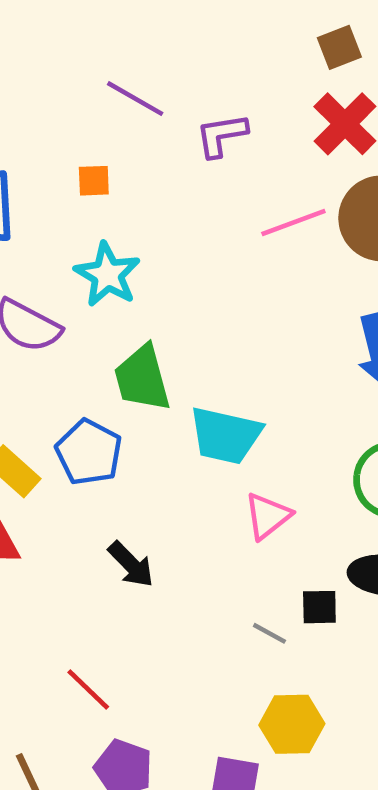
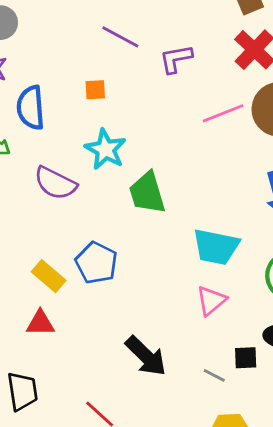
green trapezoid: (142, 378) -> (147, 193), moved
cyan trapezoid: (225, 435) -> (216, 247), moved
black arrow: (131, 564) -> (146, 356), moved, size x1.4

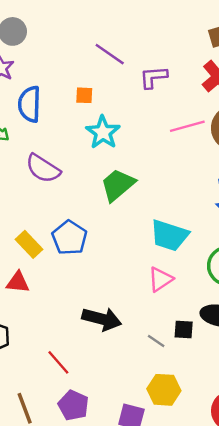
cyan star: (105, 149) -> (103, 132), moved
green trapezoid: (147, 193) -> (118, 185), turned 60
black arrow: (146, 356) -> (102, 319), turned -36

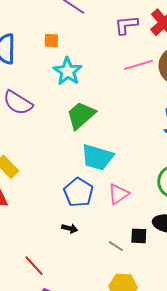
purple L-shape: (153, 77) -> (126, 25), moved
cyan trapezoid: (169, 235) -> (97, 157), moved
blue pentagon: (69, 238) -> (78, 192), moved
black arrow: (102, 319) -> (70, 228), size x0.5

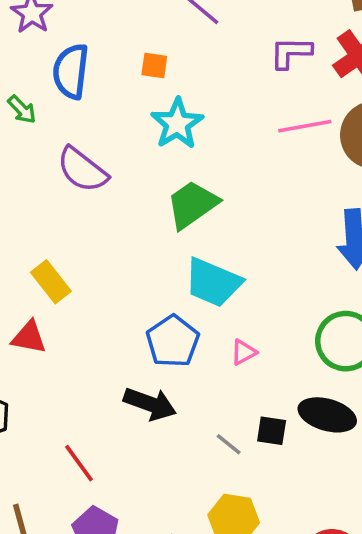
pink triangle: (118, 194) -> (244, 352), size x0.7
black arrow: (70, 228) -> (150, 404), size x1.8

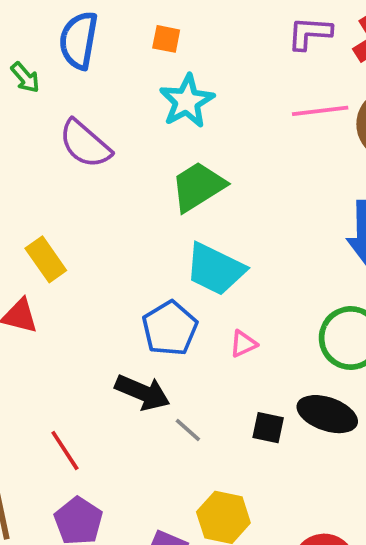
gray line: (229, 444) -> (188, 430), moved

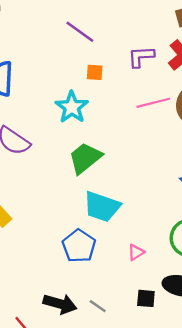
orange square: (166, 39) -> (95, 72), moved
pink triangle: (243, 344) -> (136, 252), moved
black arrow: (143, 392) -> (60, 304), moved

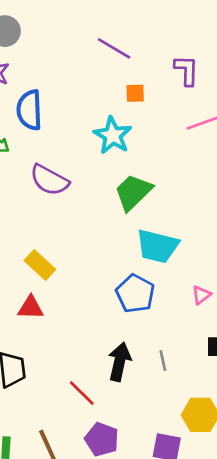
purple L-shape: (141, 57) -> (187, 70), turned 100
black arrow: (60, 304) -> (119, 362), turned -88
gray line: (98, 306) -> (163, 361), turned 48

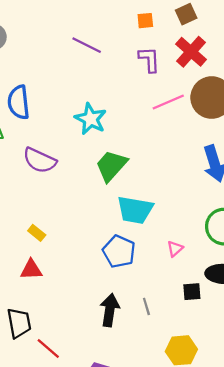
orange square: (135, 93) -> (145, 21), moved
yellow rectangle: (40, 265) -> (37, 233), size x0.7
red line: (82, 393) -> (48, 348), moved

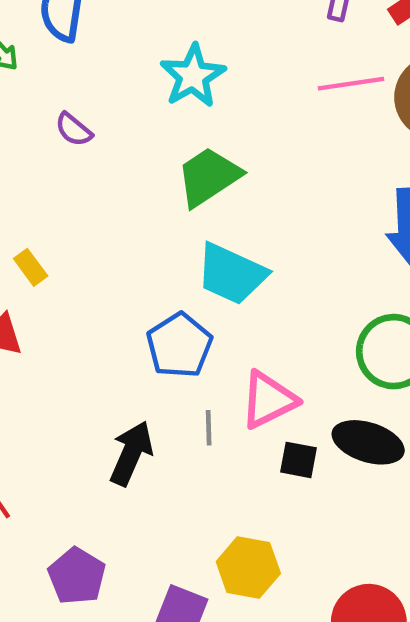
purple semicircle: (40, 160) -> (74, 130), size x0.6
pink triangle: (175, 249) -> (268, 400), moved, size x1.8
gray line: (146, 306) -> (209, 428), moved

